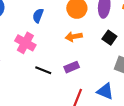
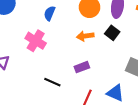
black square: (109, 38) -> (112, 33), moved
black line: (43, 70) -> (52, 82), moved

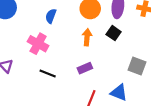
orange arrow: (85, 36) -> (87, 37), turned 105
black line: (52, 82) -> (48, 73), moved

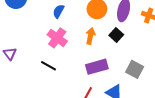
pink cross: (38, 44) -> (57, 38), moved
purple rectangle: (85, 68) -> (97, 67), moved, size x1.5

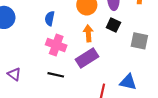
purple rectangle: (97, 67) -> (87, 58), moved
gray square: (135, 69) -> (139, 41), moved

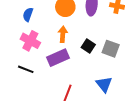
black square: (113, 25) -> (88, 46), moved
blue triangle: (128, 82) -> (104, 84), moved, turned 30

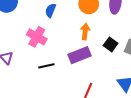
pink cross: (30, 41) -> (37, 37), moved
black line: (26, 69) -> (46, 66), turned -35

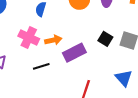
orange arrow: (85, 32) -> (53, 40), moved, turned 77

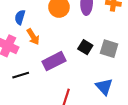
orange arrow: (53, 40) -> (33, 37), moved, turned 70

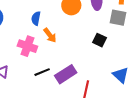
gray square: (109, 49) -> (118, 18), moved
purple rectangle: (54, 61) -> (66, 74), moved

